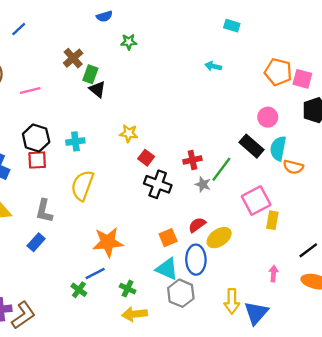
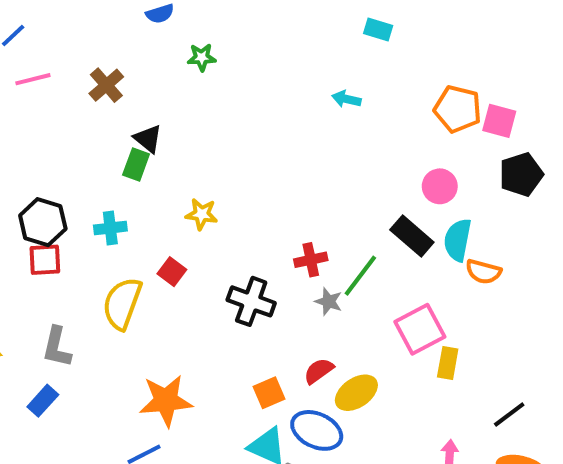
green rectangle: (90, 74) -> (136, 165), moved
pink line: (30, 91) -> (33, 79), moved
red square: (146, 158) -> (172, 272), moved
blue ellipse: (196, 260) -> (317, 430), turned -64

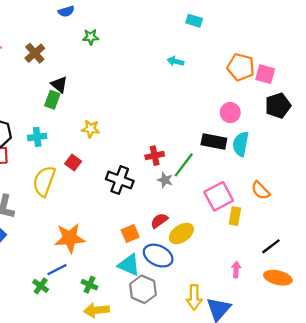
black rectangle: (412, 236) -> (214, 142), turned -30
orange semicircle: (483, 272) -> (260, 190), moved, turned 30

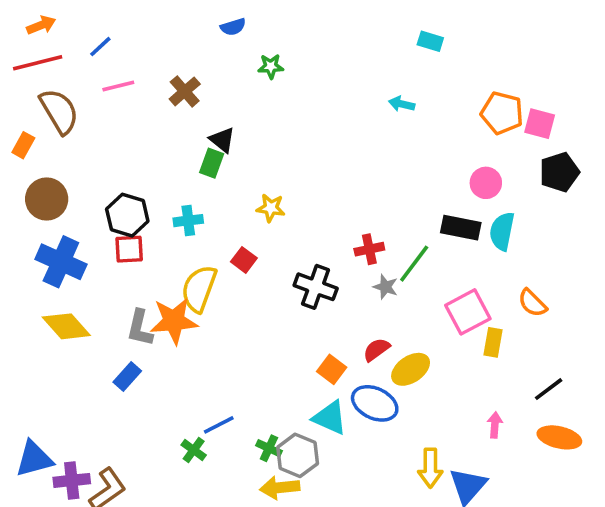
orange square: (130, 233) -> (332, 369), turned -30
orange star: (70, 238) -> (174, 321), moved
gray hexagon: (143, 289) -> (298, 455), moved

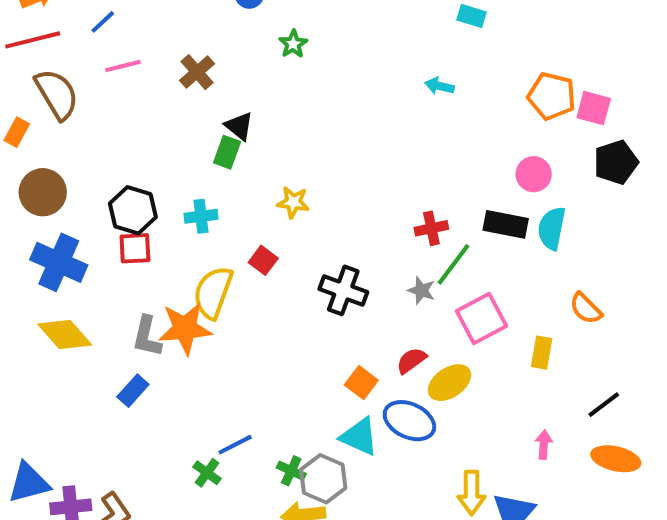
green star: (271, 66) -> (293, 44), turned -30
red cross: (369, 249) -> (431, 228), moved
pink square: (468, 312) -> (482, 318), moved

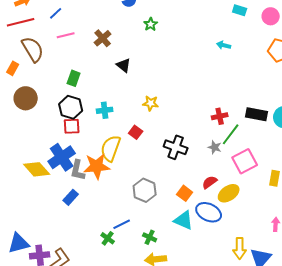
green rectangle: (227, 152) -> (74, 78), moved
pink circle: (534, 174) -> (271, 16), moved
blue cross: (59, 262) -> (62, 157), moved, turned 32
gray hexagon: (323, 479) -> (145, 190), moved

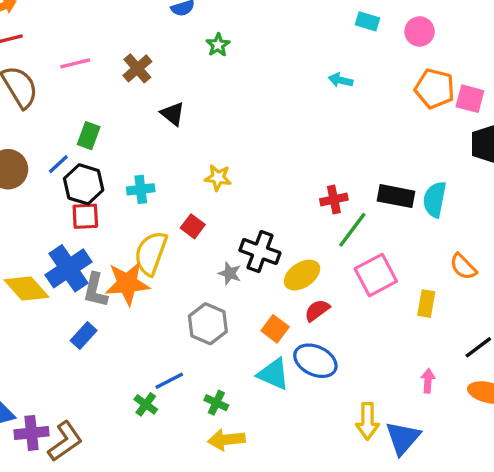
blue line: (56, 13) -> (58, 164), moved
gray star: (215, 147) -> (230, 273), moved
yellow ellipse: (229, 193) -> (302, 275), moved

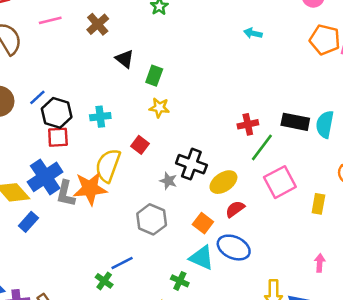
green rectangle: (89, 136) -> (154, 76), moved
blue rectangle: (84, 336) -> (28, 222), moved
green cross: (216, 403) -> (180, 281), moved

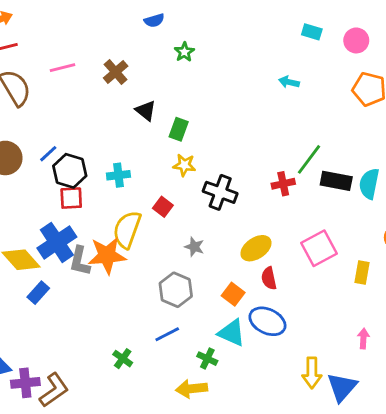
green line: (262, 147) -> (309, 159), moved
black cross: (191, 164) -> (220, 192), moved
red semicircle: (235, 209) -> (269, 278), turned -66
blue line: (122, 263) -> (167, 334), moved

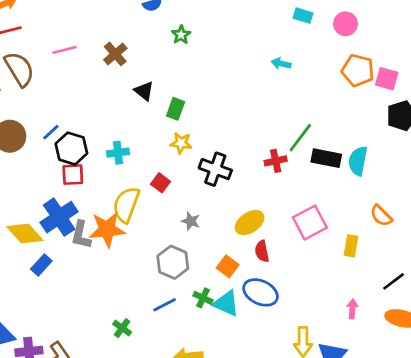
green cross: (207, 359) -> (203, 298), moved

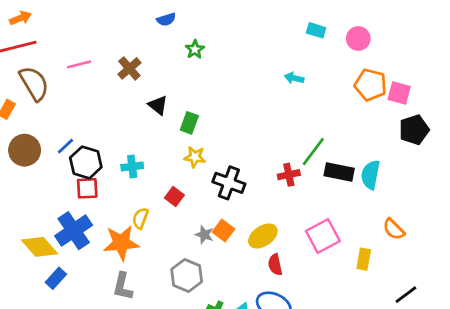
yellow semicircle: (126, 205) -> (140, 218), size x0.6
gray L-shape: (81, 235) -> (123, 286), moved
orange square: (228, 266) -> (223, 231), moved

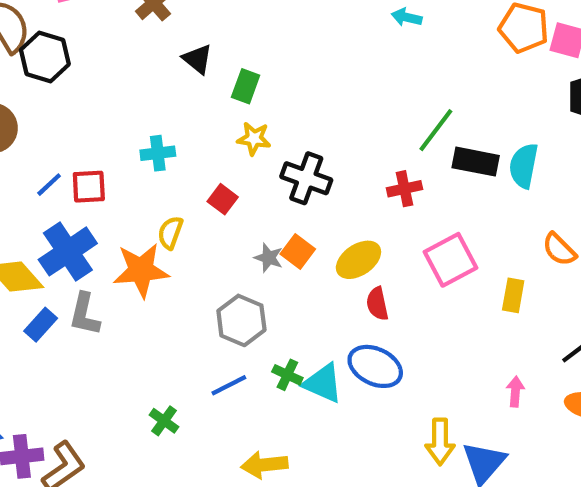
blue line: (65, 146) -> (49, 185), moved
black hexagon: (86, 162) -> (45, 57), moved
red cross: (289, 175) -> (404, 189), moved
gray L-shape: (123, 286) -> (85, 314), moved

